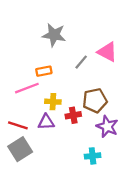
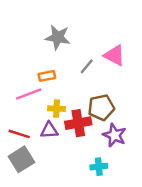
red cross: (73, 115) -> (78, 123), size x1.5

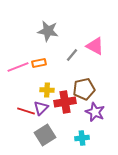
pink line: (29, 94) -> (18, 67), moved
purple triangle: (49, 130) -> (41, 108), turned -42
red line: (19, 134) -> (26, 111), moved
gray square: (21, 159) -> (45, 135), moved

